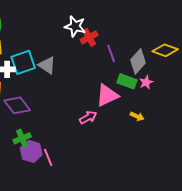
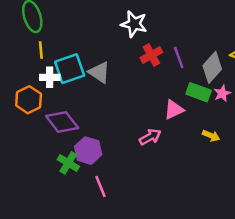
red cross: (89, 37) -> (151, 55), moved
pink triangle: (107, 95) -> (174, 110), size x0.7
green cross: (22, 138) -> (68, 163), turned -36
purple hexagon: (31, 151) -> (88, 151), moved

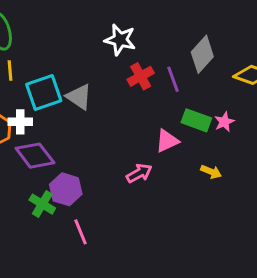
gray diamond: (212, 67) -> (202, 54), moved
white cross: (50, 77) -> (20, 122), moved

